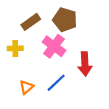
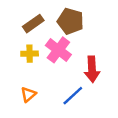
yellow cross: (15, 48) -> (30, 54), moved
blue line: (56, 83) -> (73, 96), moved

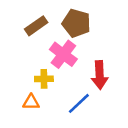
yellow cross: (30, 54) -> (44, 79), moved
orange triangle: (28, 94) -> (31, 102), turned 42

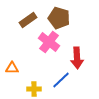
yellow cross: (44, 79) -> (34, 89), moved
orange triangle: (31, 102) -> (12, 68), moved

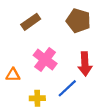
brown pentagon: (59, 18) -> (78, 21), moved
pink cross: (49, 42) -> (45, 59), moved

